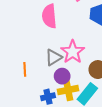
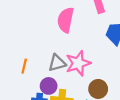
purple circle: (62, 76) -> (49, 86), moved

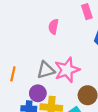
pink semicircle: (66, 20) -> (53, 27), size x0.6

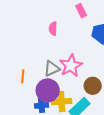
purple circle: (38, 93) -> (48, 90), size x1.5

